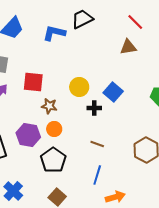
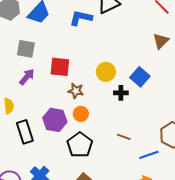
brown triangle: (128, 47) -> (161, 41), moved, turned -36
brown line: (97, 144) -> (124, 137), moved
blue line: (97, 175) -> (149, 155), moved, turned 54

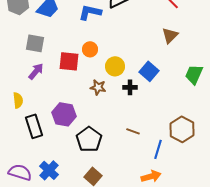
brown star: (76, 91) -> (98, 87), moved
orange circle: (81, 114) -> (90, 49), moved
blue line: (149, 155) -> (158, 149), turned -54

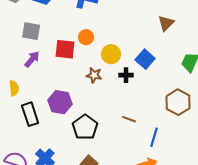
brown hexagon: (182, 129) -> (178, 102), moved

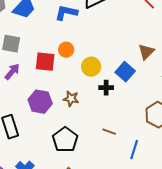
brown triangle: (166, 23) -> (146, 52), moved
brown star: (94, 75) -> (71, 99), moved
purple hexagon: (60, 102) -> (40, 102), moved

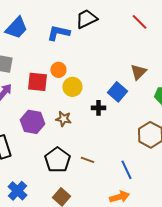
yellow circle: (91, 67) -> (72, 87), moved
brown line: (109, 132) -> (87, 160), moved
blue line: (134, 150) -> (126, 170), turned -42

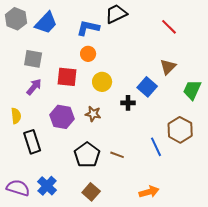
red line: (139, 22) -> (169, 27), moved
orange circle: (58, 70) -> (88, 54), moved
blue line: (126, 170) -> (156, 147), moved

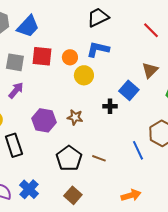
blue L-shape: (88, 28) -> (98, 49), moved
red square: (67, 77) -> (42, 56), moved
yellow circle: (102, 82) -> (84, 75), moved

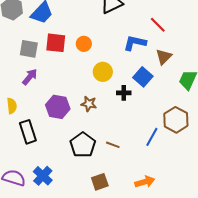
red line: (151, 30) -> (158, 25), moved
blue L-shape: (98, 49) -> (135, 43), moved
yellow circle: (84, 75) -> (103, 72), moved
blue line: (138, 150) -> (152, 137), turned 54
brown square: (73, 195) -> (100, 182), moved, turned 30

